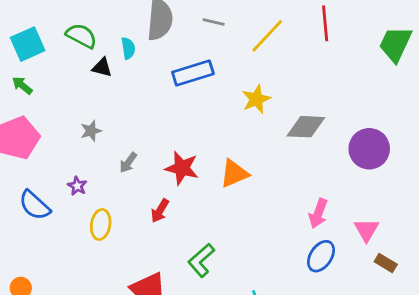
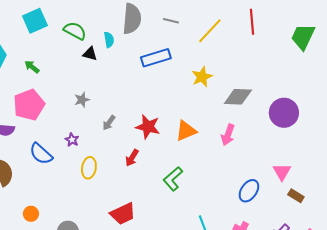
cyan square: (28, 44) -> (35, 21), moved
pink arrow: (318, 213) -> (228, 135), moved
green L-shape: (201, 260) -> (173, 179), moved

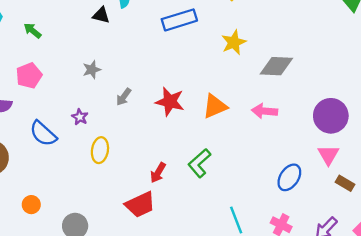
pink pentagon: (29, 105) -> (29, 76), size x0.7
purple circle: (284, 113) -> (331, 116), moved
pink arrow: (228, 135) -> (265, 111), turned 75
red arrow: (132, 158) -> (158, 173), moved

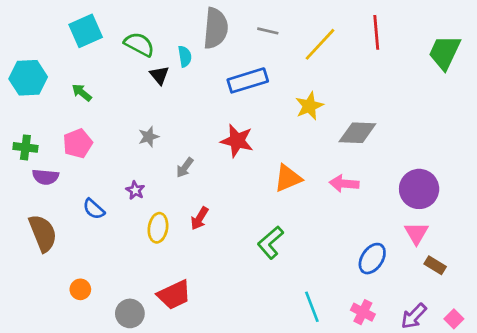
black triangle: (101, 15) -> (159, 75), turned 36
red star: (170, 102) -> (237, 141), moved
blue semicircle: (43, 134) -> (94, 209), size x0.7
red arrow: (158, 173) -> (199, 218), moved
red trapezoid: (140, 205) -> (174, 295), moved

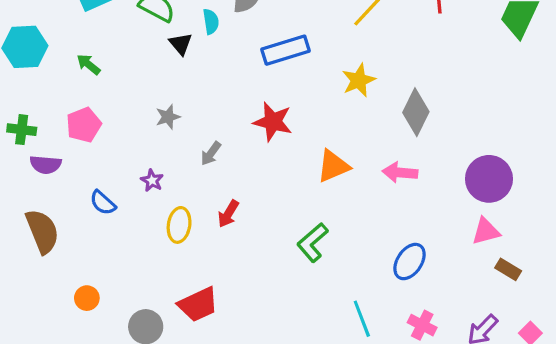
gray diamond: (357, 133) -> (416, 112), turned -66
pink triangle: (416, 233) -> (486, 231), turned 45
blue ellipse: (372, 259) -> (410, 262), moved

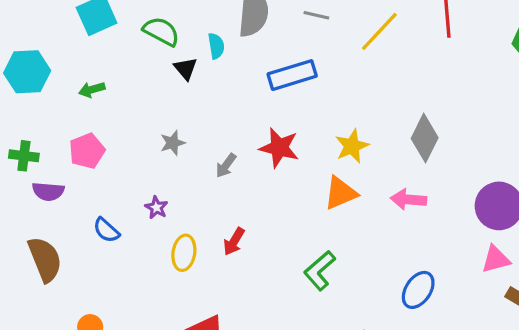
green arrow: (88, 64) -> (92, 90), turned -55
yellow star: (359, 80) -> (352, 146), moved
gray arrow: (211, 153) -> (226, 166), moved

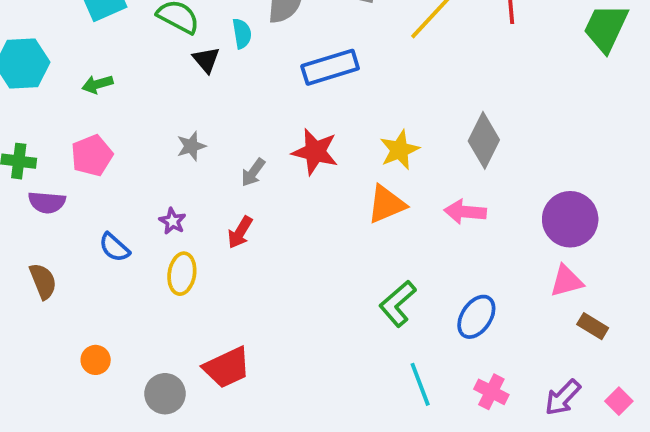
red arrow: (234, 241) -> (240, 232), moved
yellow ellipse: (184, 253) -> (182, 274), moved
brown semicircle: (45, 259) -> (43, 281), size x0.7
green L-shape: (320, 271) -> (398, 304), moved

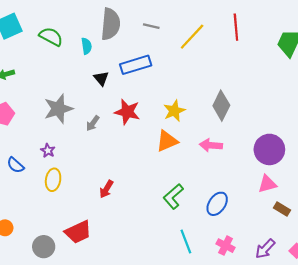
black triangle: (206, 60) -> (101, 78), moved
gray star: (191, 146) -> (58, 109), size x1.8
red arrow: (240, 232) -> (106, 189), moved

